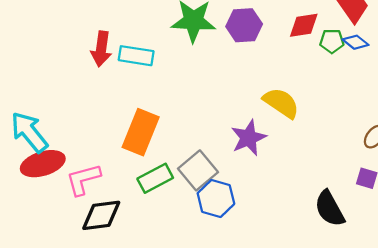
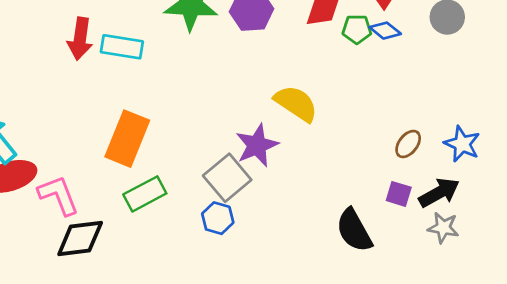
gray square: (198, 170) -> (227, 178), moved
pink L-shape: (83, 179) -> (58, 195), turned 84
blue hexagon: (216, 199) -> (218, 218), size x0.7

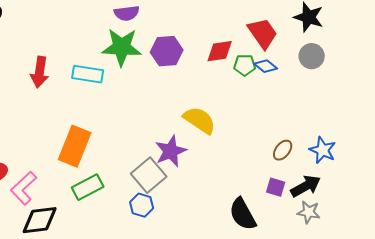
cyan rectangle: (122, 47) -> (88, 74), moved
pink L-shape: (58, 195) -> (24, 188), turned -112

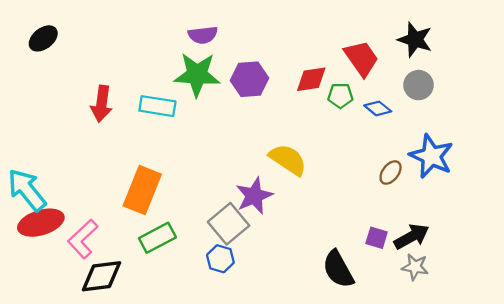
blue diamond: (266, 66) -> (378, 108), moved
brown ellipse: (283, 150) -> (391, 172), moved
blue star: (323, 150) -> (431, 156), moved, size x1.4

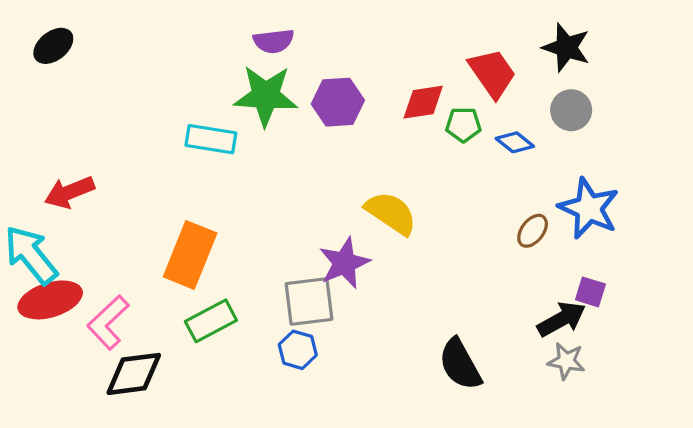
red arrow: (101, 104) -> (69, 192), moved, turned 60
gray square: (229, 224) -> (309, 302), turned 33
purple square: (377, 238) -> (590, 292), moved

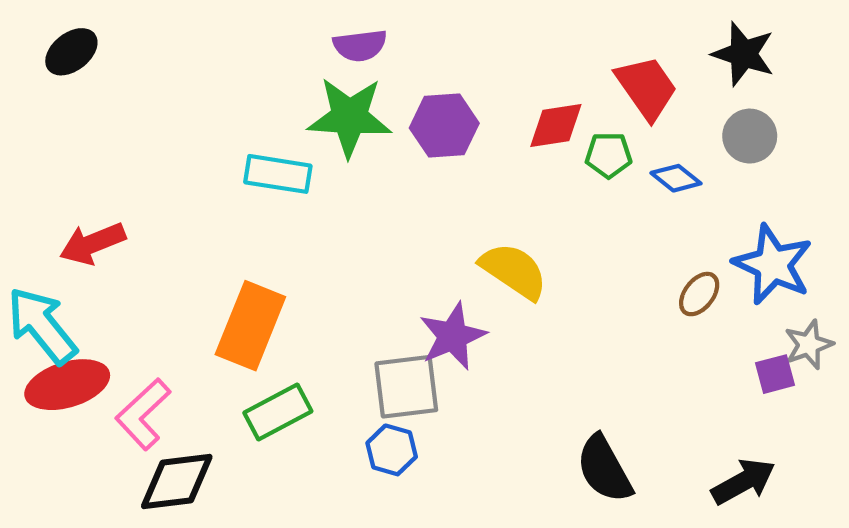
purple square: (590, 292) -> (775, 374), turned -32
black arrow: (561, 319) -> (743, 482), moved
gray star: (566, 361) -> (809, 345), moved, turned -30

